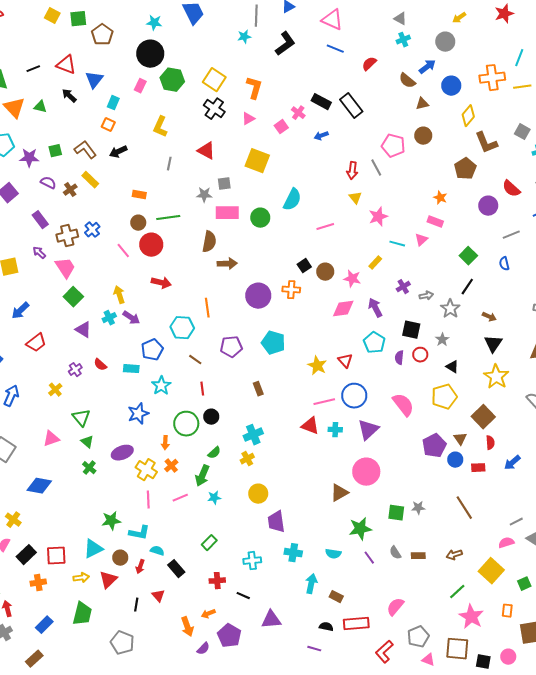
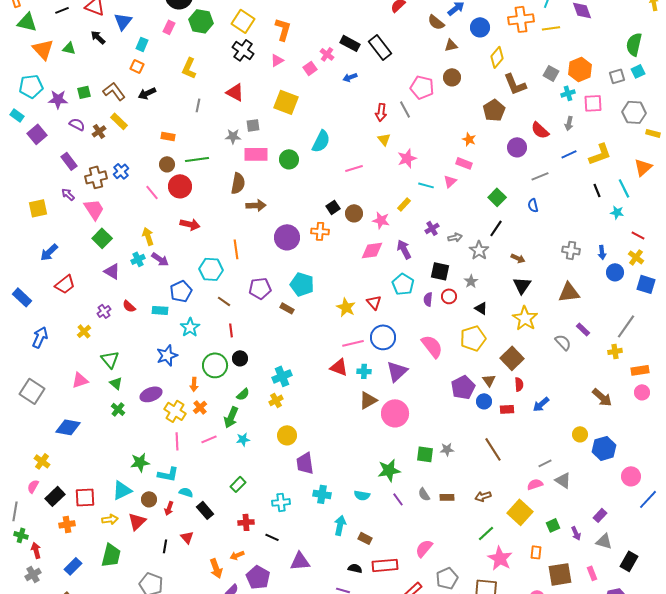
brown rectangle: (258, 389) -> (287, 308), moved, turned -40
brown triangle: (339, 493) -> (368, 400), moved

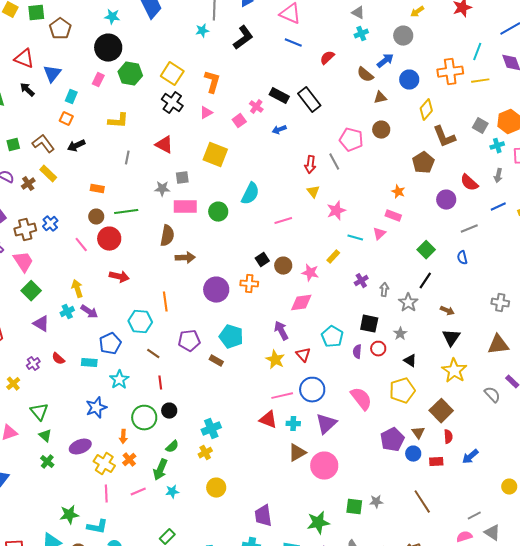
yellow L-shape: (189, 68) -> (118, 121), turned -110
gray arrow: (455, 237) -> (384, 290), turned -72
purple arrow: (404, 249) -> (281, 331), moved
purple trapezoid: (305, 463) -> (263, 516), moved

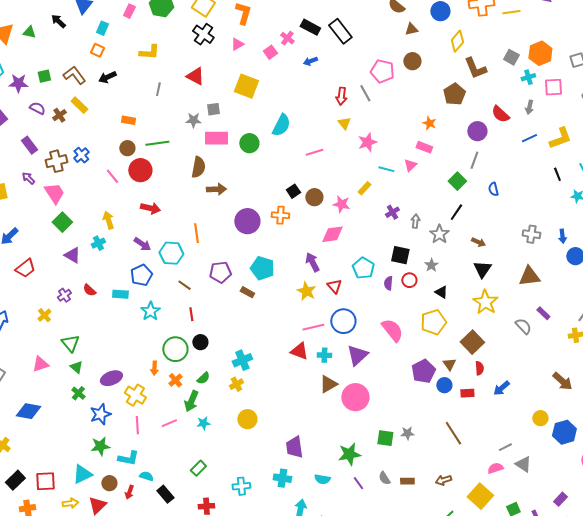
gray line: (469, 229) -> (474, 160), moved, turned -48
purple arrow: (89, 312) -> (142, 244), moved
blue star: (96, 408) -> (100, 414), moved
orange cross: (129, 460) -> (175, 380), moved

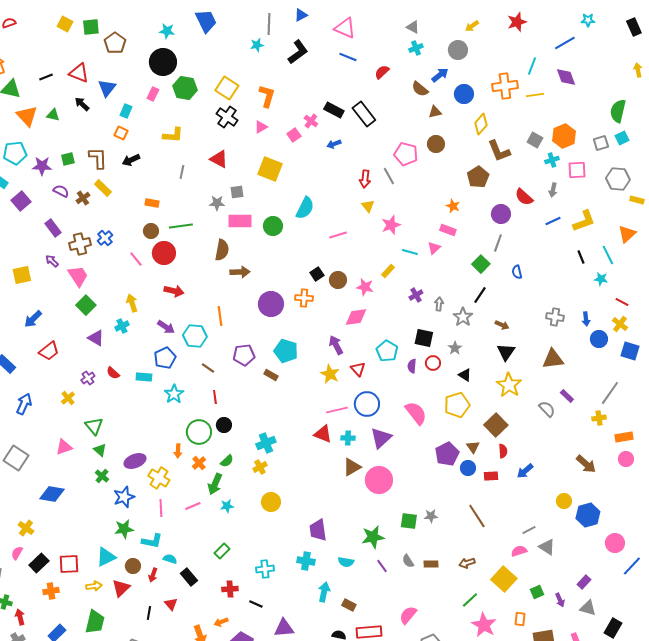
brown L-shape: (74, 75) -> (98, 158), turned 35

